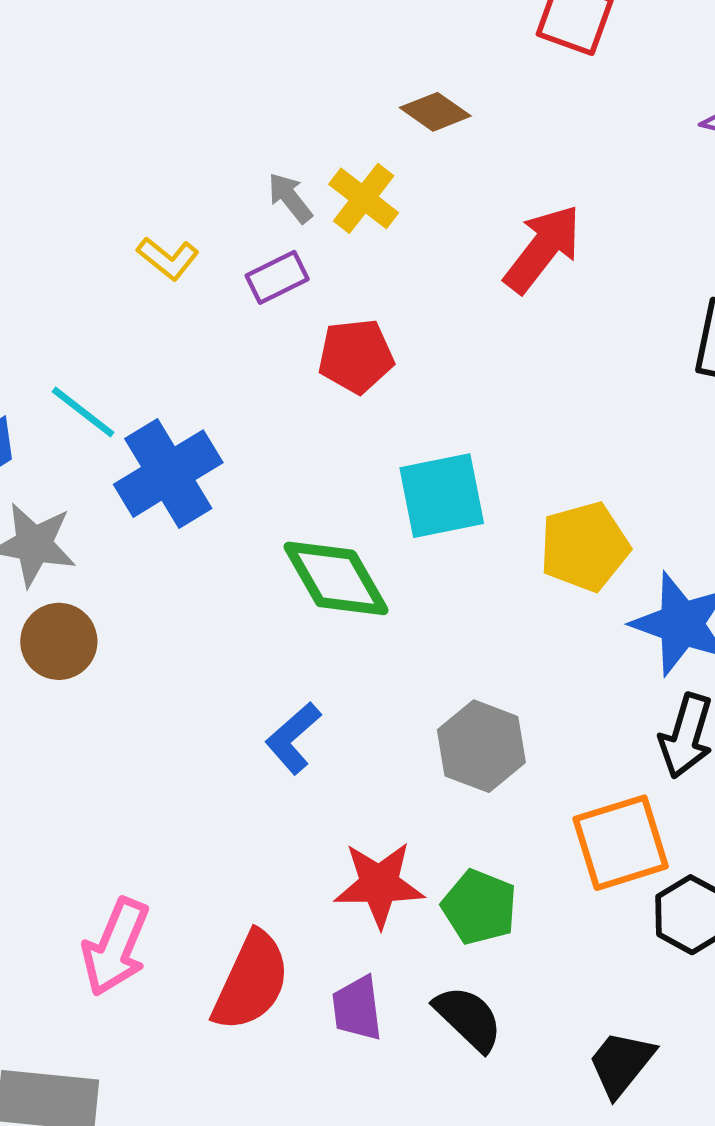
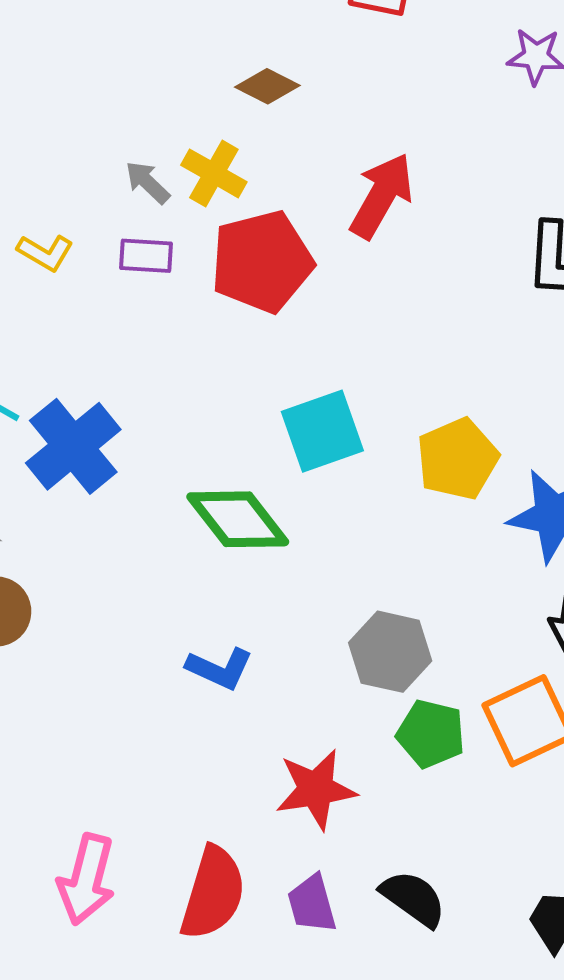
purple rectangle: (277, 277) -> (146, 256), turned 38
red pentagon: (356, 356) -> (262, 262), moved, size x1.5
blue L-shape: (293, 738) -> (220, 668), turned -106
green pentagon: (479, 907) -> (431, 734), moved

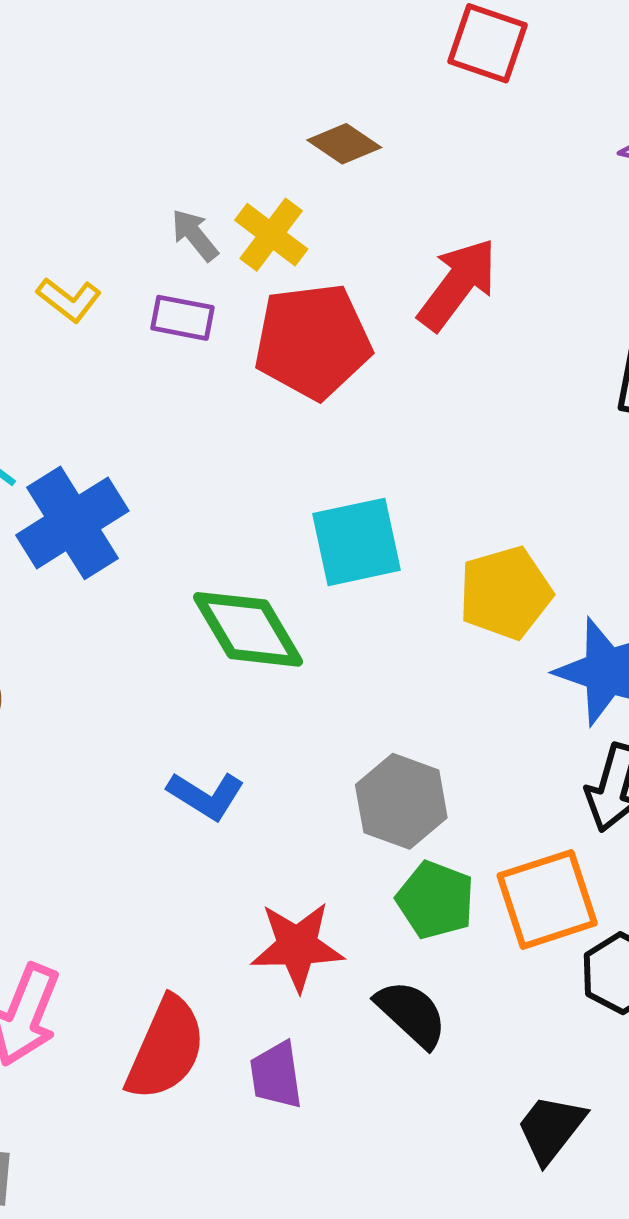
black semicircle: (413, 898) -> (411, 1014), moved

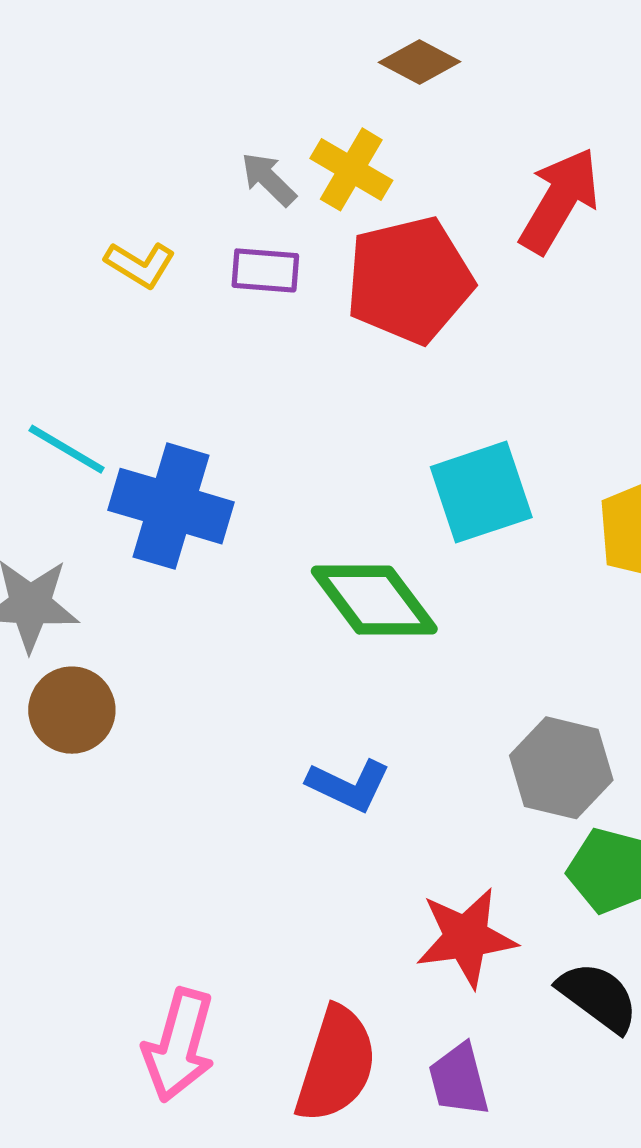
blue cross: (72, 523) -> (171, 506), turned -35

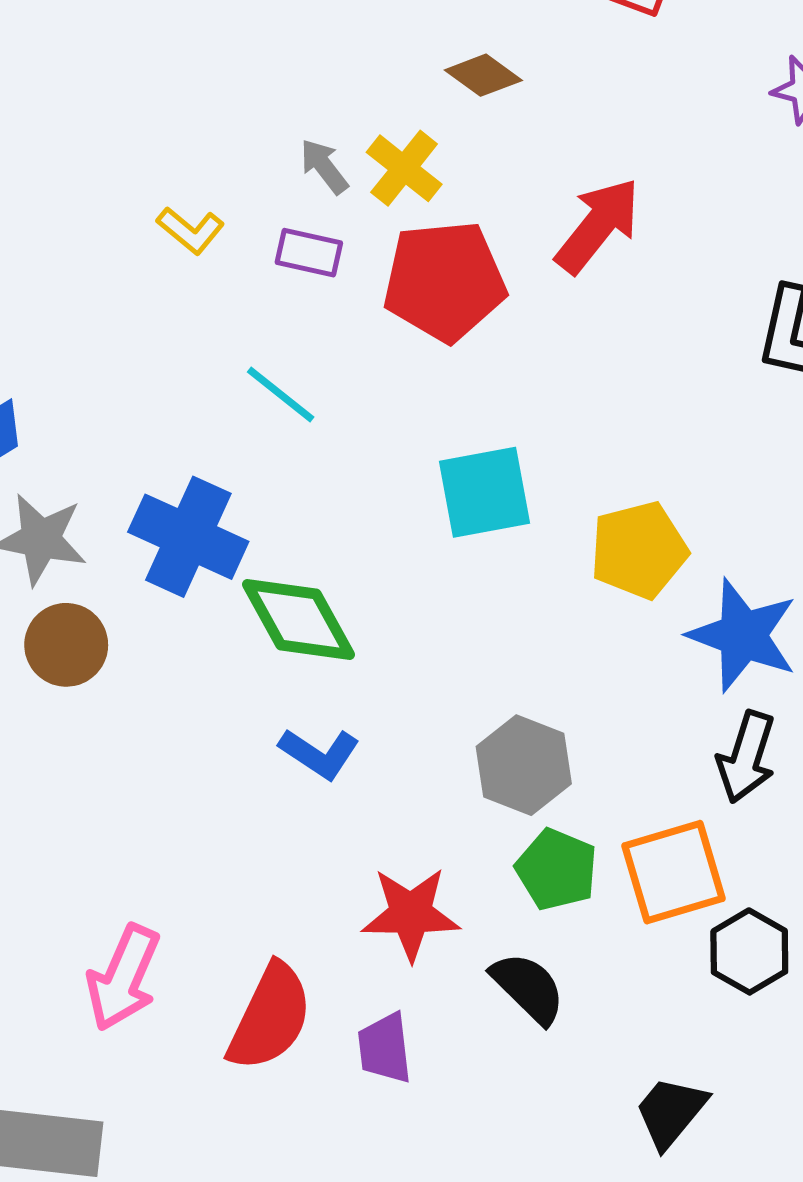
cyan line: (67, 449) -> (281, 394), moved
blue cross: (171, 506) -> (188, 537), moved
green diamond: (374, 600) -> (299, 619), moved

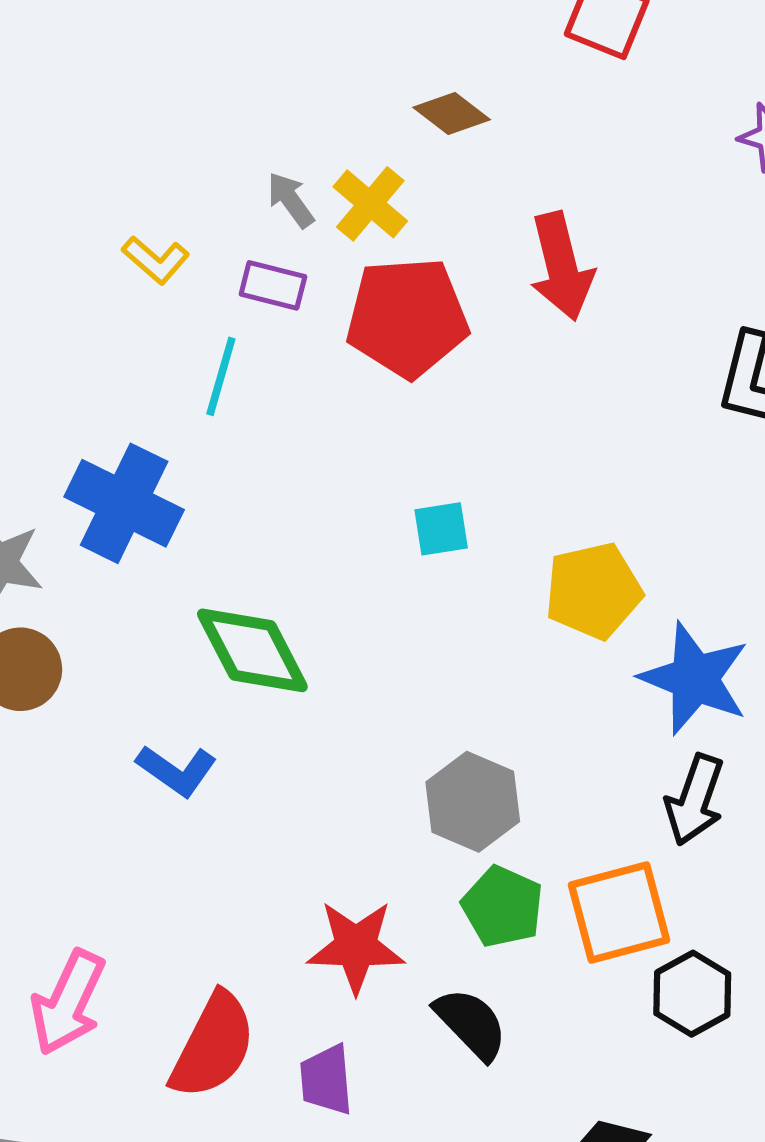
red arrow: (598, 226) -> (561, 266), turned 126
cyan line: (281, 394) -> (221, 376), moved, turned 66
cyan square: (484, 492) -> (441, 529), size x0.6
blue cross: (188, 537) -> (124, 503), moved
blue L-shape: (319, 753) -> (177, 770), moved

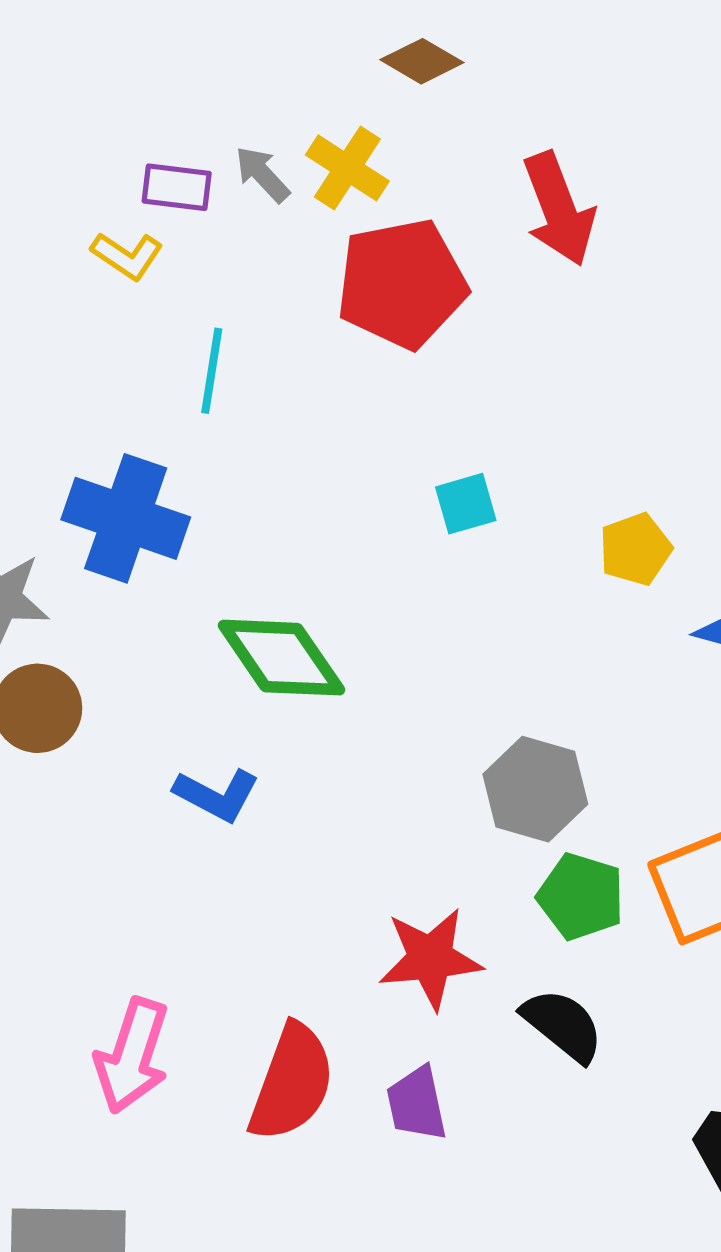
purple rectangle: (273, 285) -> (177, 187), moved
yellow pentagon: (593, 591) -> (635, 549), size x0.7

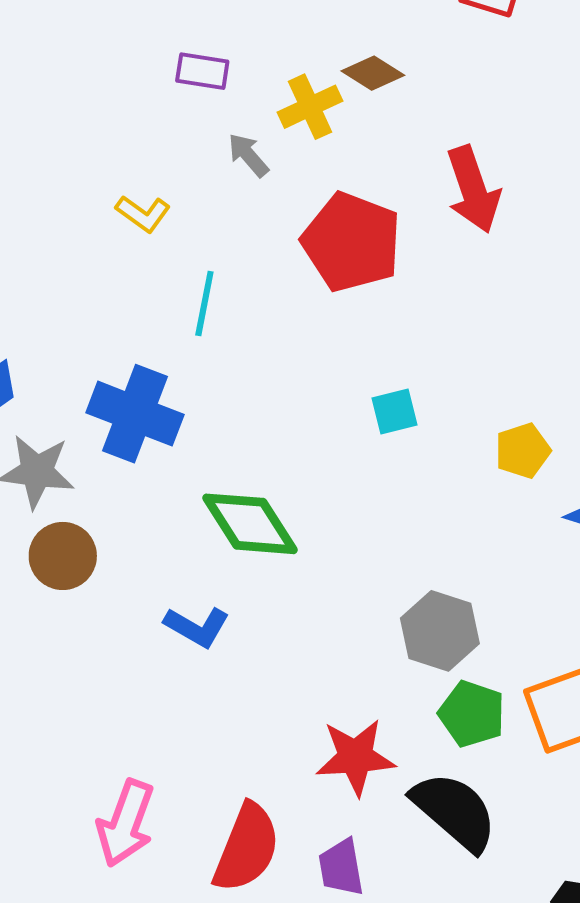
yellow cross: (347, 168) -> (310, 107), moved, turned 30
purple rectangle: (177, 187) -> (202, 71), moved
red pentagon: (402, 284) -> (352, 242), turned 30
black semicircle: (563, 1025) -> (455, 811), size x1.4

